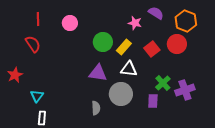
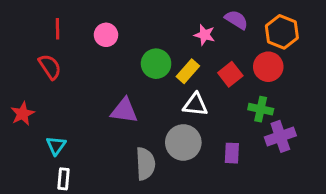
purple triangle: (98, 73) -> (124, 111), moved
green cross: (163, 83) -> (261, 109), moved, turned -35
gray semicircle: (96, 108) -> (145, 164), size x1.5

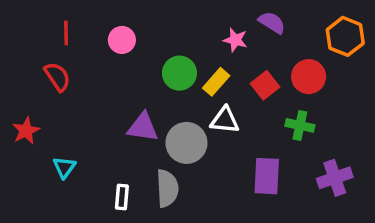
orange hexagon: (282, 32) -> (345, 36), moved
purple cross: (280, 136) -> (335, 178), moved
gray circle: (183, 142) -> (186, 143), moved
purple rectangle: (232, 153) -> (267, 176), size x1.5
white rectangle: (64, 179) -> (122, 197), moved

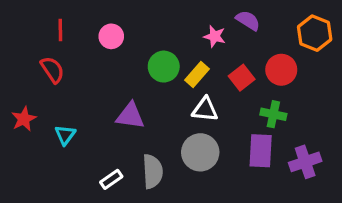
gray circle: (186, 143) -> (200, 152), moved
cyan triangle: (64, 167) -> (65, 135), moved
purple rectangle: (267, 176) -> (261, 151), moved
white rectangle: (122, 197) -> (111, 179), turned 50

